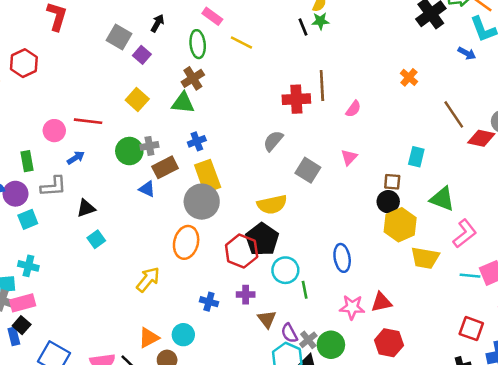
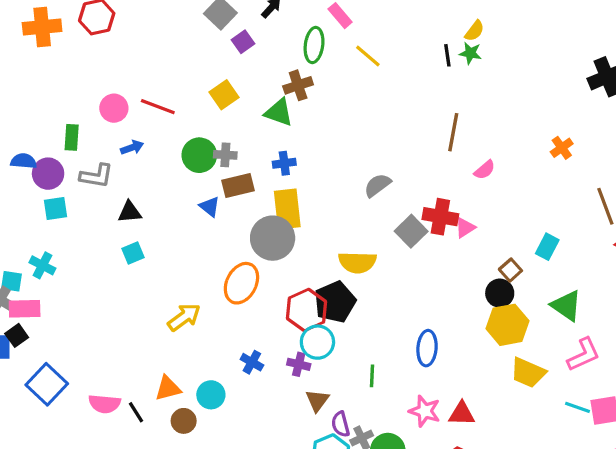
red cross: (296, 99) -> (440, 217), moved
brown square: (392, 182) -> (510, 270), turned 30
cyan circle: (285, 270) -> (317, 342), moved

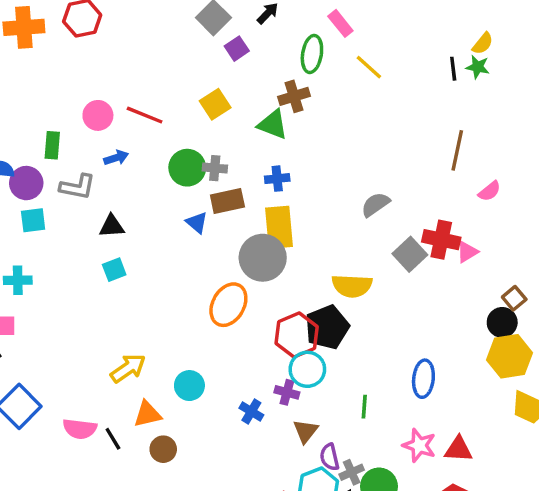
cyan cross: (42, 265) -> (18, 280), turned -30
yellow arrow: (184, 317) -> (128, 368), moved
blue cross: (252, 362) -> (251, 411), moved
cyan circle: (211, 395) -> (189, 386), moved

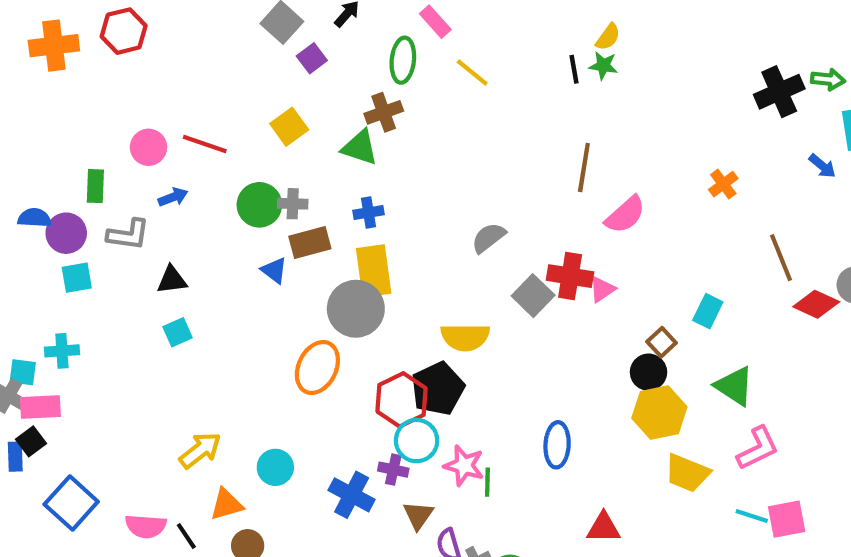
pink semicircle: (490, 191) -> (625, 215), size x1.5
blue cross: (251, 411) -> (352, 495), size x1.5
pink star: (419, 445) -> (464, 466), moved

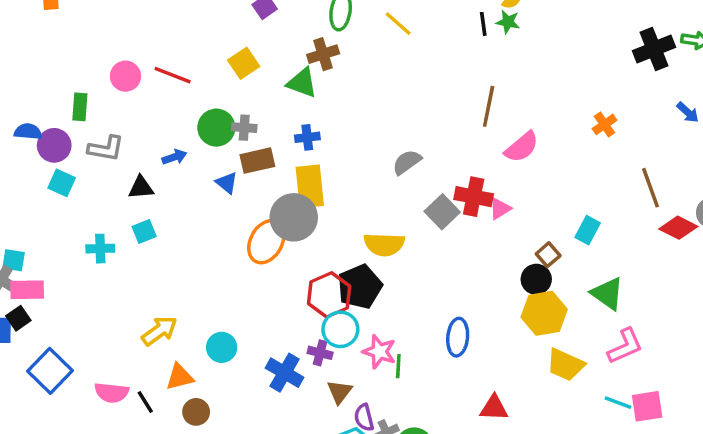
blue arrow: (173, 197) -> (174, 157), moved
cyan square: (77, 278) -> (62, 183), turned 32
cyan cross: (62, 351) -> (100, 249), moved
orange ellipse: (317, 367) -> (266, 242), moved

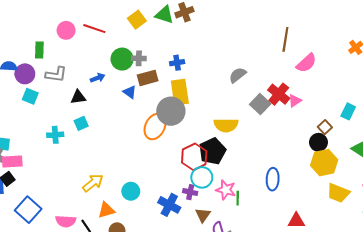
green triangle: (302, 83) -> (164, 15), moved
red cross: (474, 197) -> (279, 94), turned 30

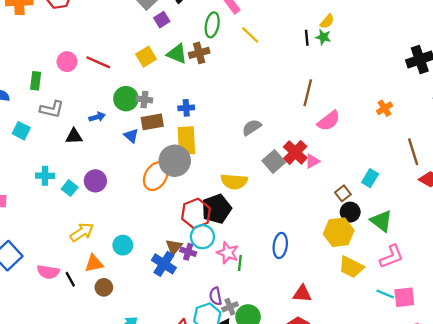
purple circle: (25, 74) -> (95, 181), moved
cyan square: (81, 123) -> (70, 188), moved, turned -32
black circle: (318, 142) -> (350, 212), moved
brown triangle: (203, 215) -> (174, 247), moved

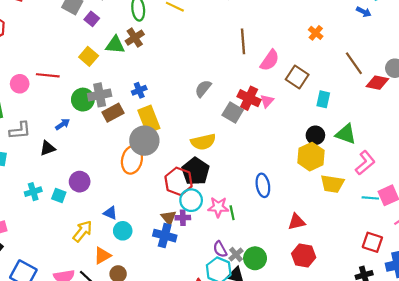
gray cross: (144, 100) -> (100, 95), size x1.5
blue triangle: (131, 136) -> (110, 213), moved
brown square: (343, 193) -> (297, 77), moved, size x1.5

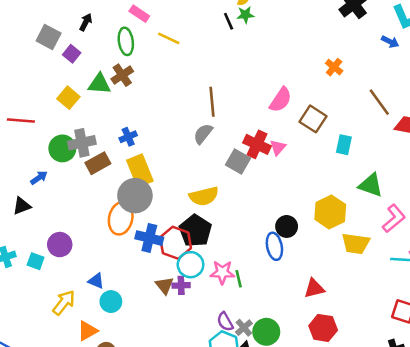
brown line: (243, 41) -> (212, 102), moved
black circle: (315, 135) -> (287, 226), moved
blue cross: (165, 236) -> (149, 238), moved

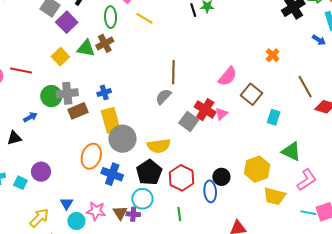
purple square: (72, 54) -> (67, 22), size x1.5
gray circle: (135, 196) -> (122, 139), moved
red hexagon: (176, 243) -> (181, 178), moved
pink star: (222, 272) -> (96, 211), moved
blue triangle: (96, 281) -> (67, 203), turned 32

